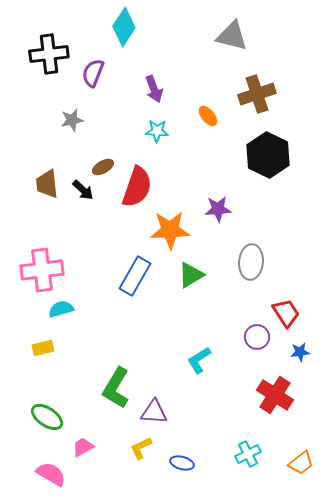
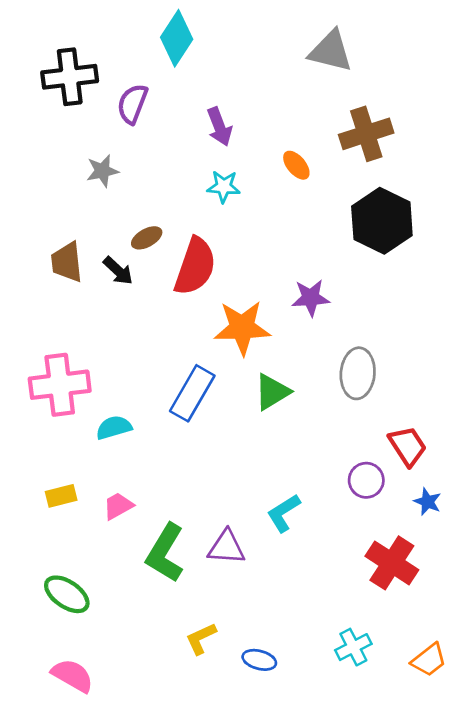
cyan semicircle: (61, 309) -> (114, 427), moved
blue star: (300, 352) -> (428, 502), turned 30
purple triangle: (154, 412) -> (226, 547), moved
pink trapezoid: (83, 447) -> (118, 506), moved

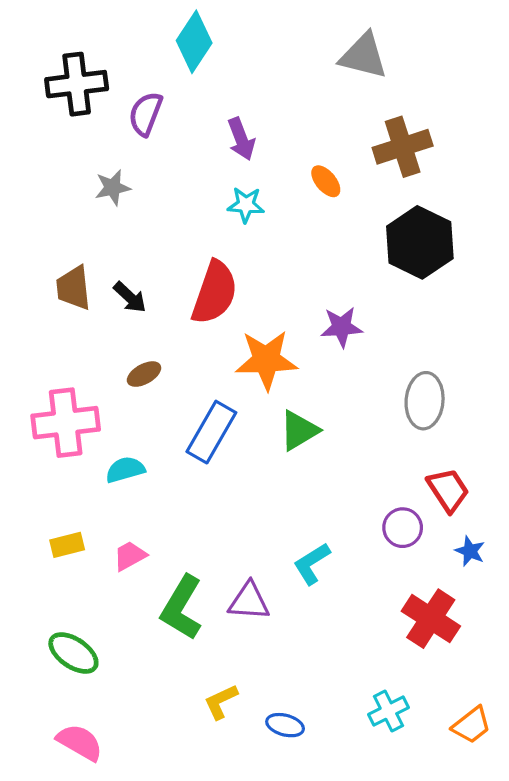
brown ellipse: (147, 238) -> (144, 374), moved
gray ellipse: (358, 373) -> (425, 401), moved

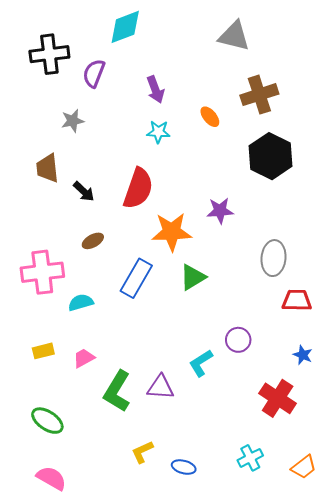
cyan diamond: (194, 42) -> (125, 27), turned 36
brown trapezoid: (73, 288) -> (47, 168), moved
red trapezoid: (448, 490) -> (297, 300), moved, turned -56
purple circle: (403, 528) -> (238, 340), moved

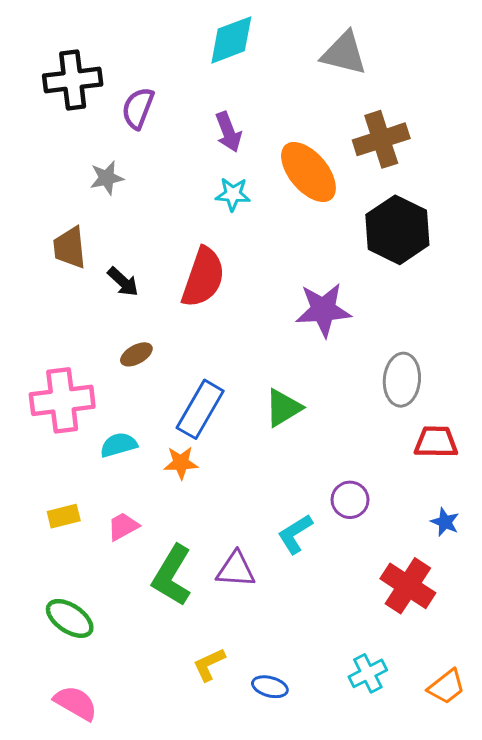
cyan diamond: (125, 27) -> (231, 40), moved
orange ellipse: (210, 117) -> (308, 172), size x2.0
purple star: (220, 211) -> (323, 310), size x1.4
orange star: (172, 232) -> (181, 463), moved, size x0.6

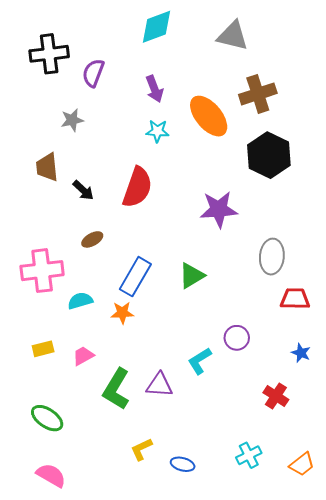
red cross: (408, 586) -> (276, 396), size x0.7

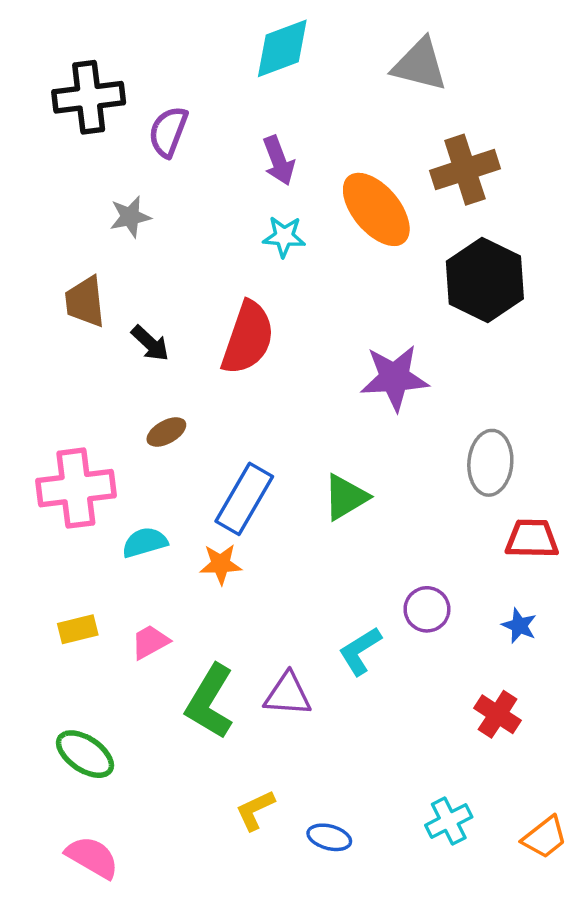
blue star: (301, 353) -> (519, 626), moved

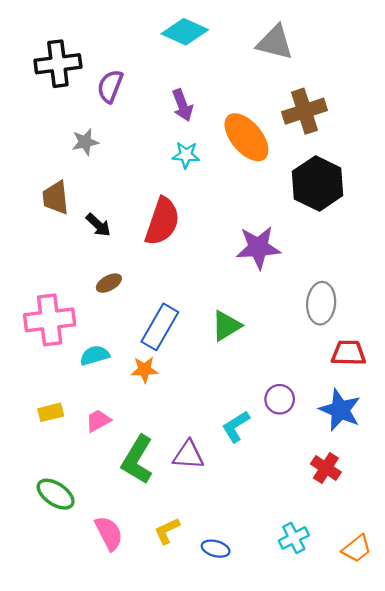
cyan diamond: (282, 48) -> (185, 32), turned 45
blue star: (519, 626) -> (340, 410), size x1.8
pink semicircle: (92, 857) -> (109, 533), moved, turned 33

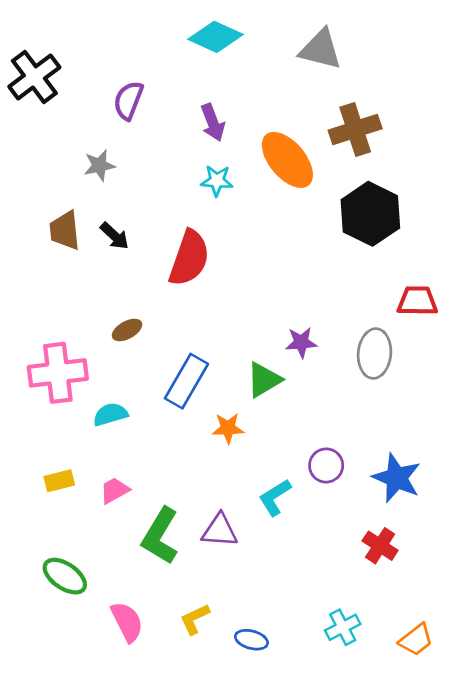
black cross: (58, 64) -> (34, 77), moved, turned -30
black arrow: (98, 225) -> (115, 236), moved
purple star: (258, 247) -> (301, 342), moved, size x0.6
red trapezoid: (348, 353) -> (417, 301), moved
orange star: (144, 370) -> (228, 428), moved

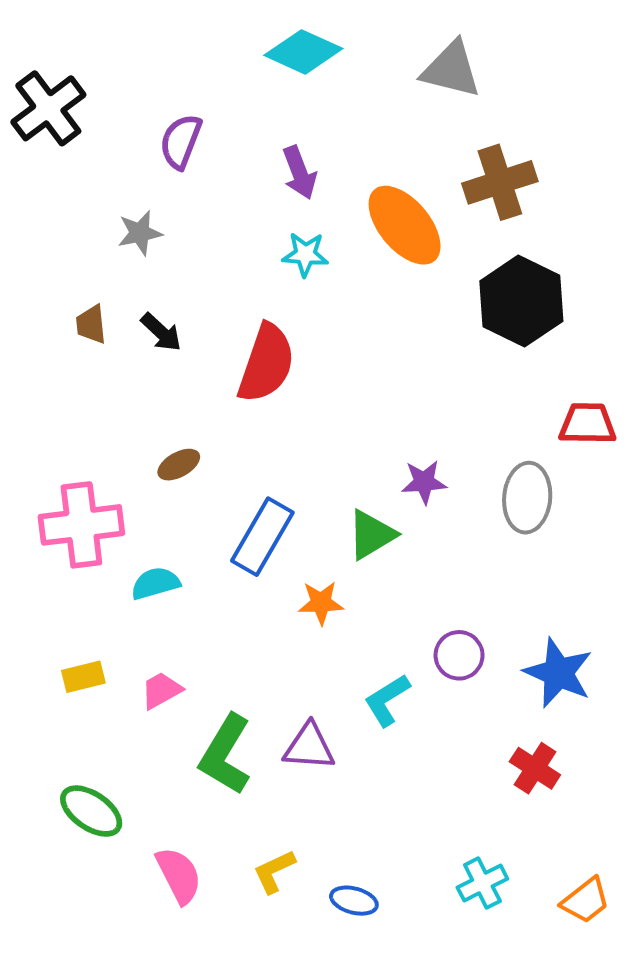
brown trapezoid: (65, 230) -> (91, 324), size x0.7

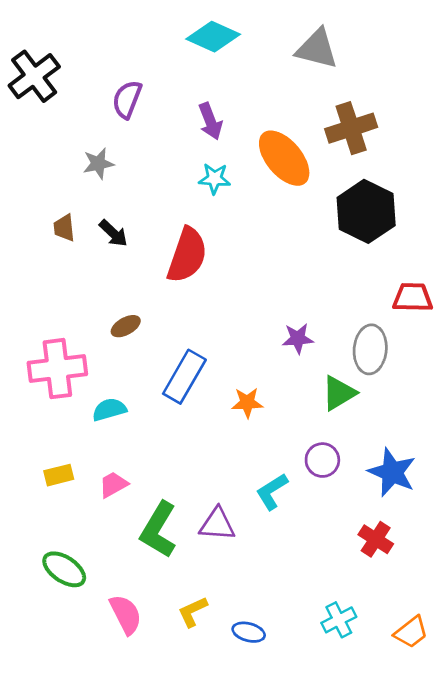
green triangle: (371, 535) -> (339, 393), moved
orange star: (321, 603) -> (247, 403), moved

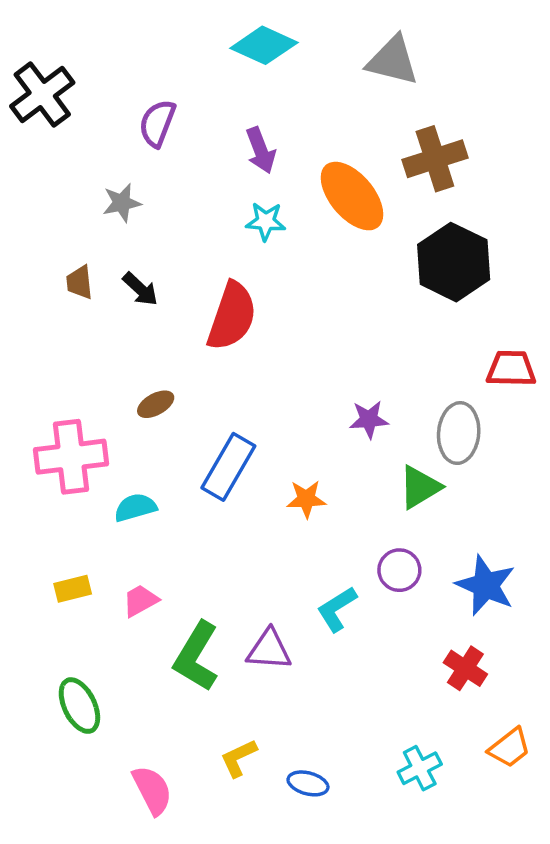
green ellipse: (64, 569) -> (79, 706), turned 30
pink semicircle: (126, 614) -> (152, 790), moved
orange trapezoid: (411, 632) -> (509, 748), moved

